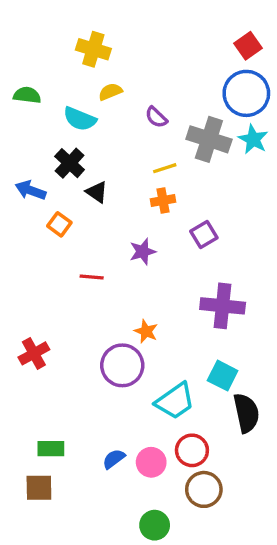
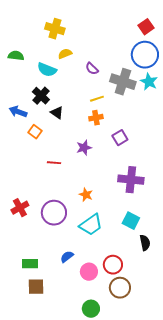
purple circle: (122, 365) -> (54, 213), moved
cyan trapezoid: (175, 401) -> (91, 225), moved
black semicircle: (246, 413) -> (145, 243), size x0.7
blue semicircle: (114, 459) -> (67, 257), moved
brown square: (39, 488) -> (36, 287), moved

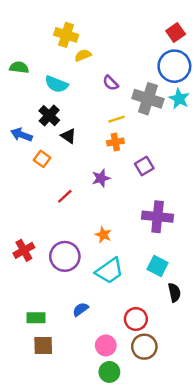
yellow semicircle: (65, 54) -> (83, 55), moved
red line: (54, 163) -> (65, 196), turned -48
pink circle: (89, 272) -> (106, 345), moved

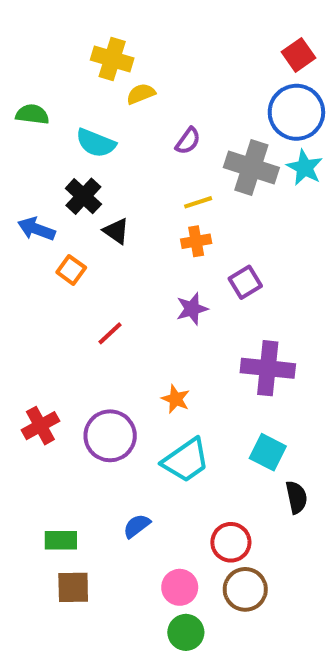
purple semicircle: (111, 83) -> (188, 141), turned -98
purple star: (101, 178) -> (192, 309), moved

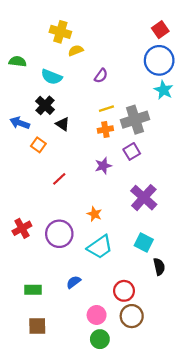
gray cross: (251, 168) -> (135, 120), moved, turned -36
purple cross: (268, 368) -> (144, 198), turned 36
brown square: (73, 587) -> (37, 326), moved

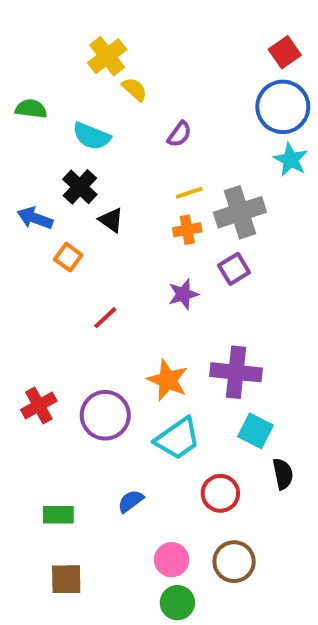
yellow cross: (60, 32) -> (107, 56), turned 35
yellow semicircle: (76, 50) -> (135, 89), turned 64
purple cross: (144, 198) -> (236, 372), moved, turned -36
orange star: (94, 214) -> (168, 380), size x1.5
red circle: (124, 291) -> (220, 493), moved

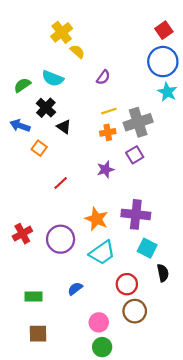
green semicircle: (31, 109) -> (22, 85), moved, turned -42
brown circle: (234, 562) -> (135, 311), moved

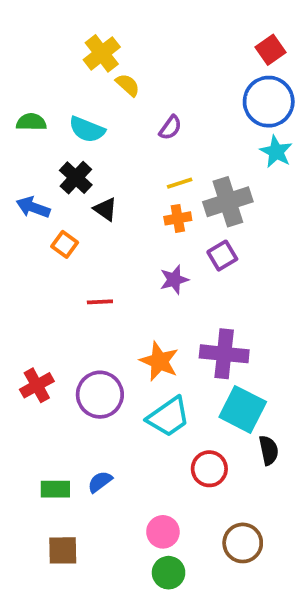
green semicircle: (22, 85) -> (31, 122), moved, turned 36
red line: (61, 183) -> (100, 302), turned 40
cyan square: (147, 248) -> (243, 409), size x1.4
blue semicircle: (75, 289) -> (100, 482), moved
brown circle: (135, 311) -> (243, 543), moved

